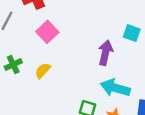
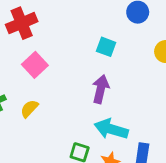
cyan square: (132, 33) -> (106, 47), moved

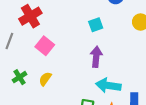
cyan square: (106, 47) -> (96, 25), turned -32

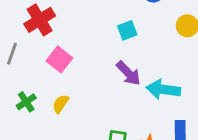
purple arrow: (96, 57) -> (128, 73), turned 132
cyan arrow: (108, 85) -> (163, 89), moved

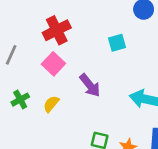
red cross: (40, 20) -> (57, 30), moved
purple arrow: (128, 73) -> (90, 85), moved

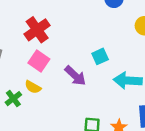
cyan square: (117, 43) -> (100, 56), moved
yellow semicircle: (51, 104) -> (33, 87), moved, turned -91

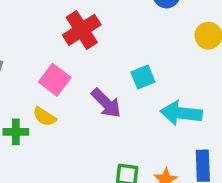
red cross: (37, 30) -> (82, 30), moved
green cross: (13, 99) -> (16, 132), turned 35

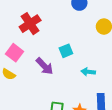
cyan arrow: (181, 113) -> (88, 72), size x0.6

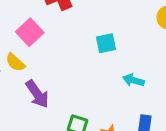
purple arrow: (45, 66) -> (37, 94), moved

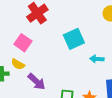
cyan square: (106, 43) -> (74, 39), size x1.5

